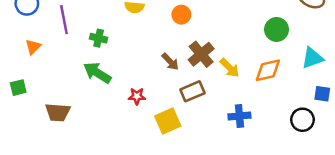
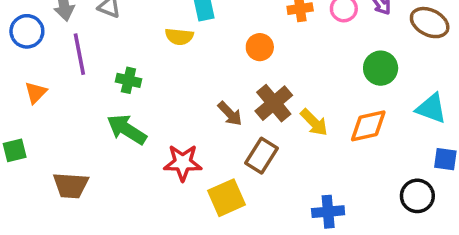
orange circle: (181, 15) -> (260, 47), moved
cyan triangle: (312, 58) -> (431, 108), turned 40
brown rectangle: (192, 91) -> (262, 156), turned -35
red star: (137, 96) -> (183, 163), size x1.5
blue cross: (239, 116) -> (328, 212), moved

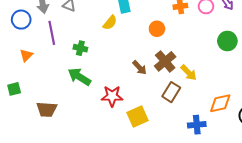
yellow semicircle: (179, 37) -> (110, 23), turned -56
orange diamond: (368, 126) -> (220, 103), moved
brown rectangle: (262, 156) -> (171, 92), moved

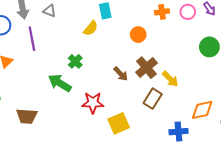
green cross: (80, 48) -> (75, 61), moved, turned 32

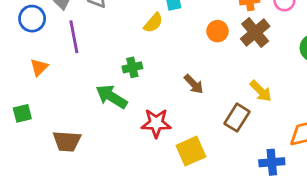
green cross: (75, 61) -> (132, 67), turned 32
brown cross: (146, 68) -> (255, 33), moved

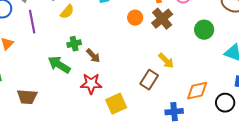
yellow semicircle: (153, 23) -> (67, 12), moved
brown arrow: (194, 84) -> (93, 56), moved

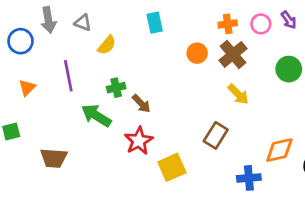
purple line: (32, 22) -> (68, 76), moved
yellow arrow: (166, 61) -> (238, 94), moved
red star: (91, 84) -> (139, 141), turned -30

